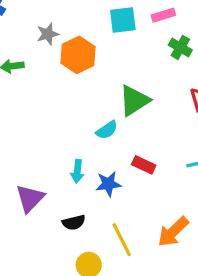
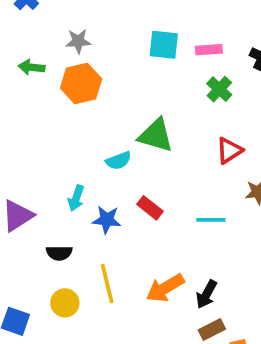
orange hexagon: (78, 55) -> (81, 83), moved
green triangle: (134, 101) -> (156, 135), turned 36

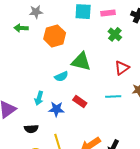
green arrow: (32, 67) -> (21, 28), moved
orange hexagon: (81, 83) -> (55, 36), moved
cyan line: (211, 220) -> (113, 96), moved

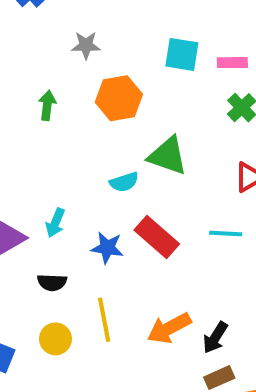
green arrow: (21, 28) -> (47, 105), moved, turned 88
cyan arrow: (39, 98) -> (55, 223), moved
red rectangle: (80, 102) -> (157, 237), size x1.5

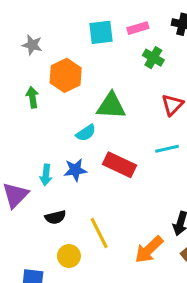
gray star: (86, 45) -> (32, 45), turned 30
green arrow: (47, 105) -> (32, 97), moved
blue star: (107, 248) -> (75, 170), moved
orange arrow: (169, 328) -> (149, 250), moved

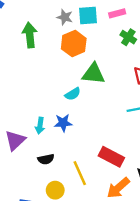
gray star: (32, 45) -> (65, 17), moved
orange hexagon: (66, 75) -> (74, 44), moved
green arrow: (32, 97) -> (30, 35), moved, size x1.5
red rectangle: (120, 165) -> (111, 157), moved

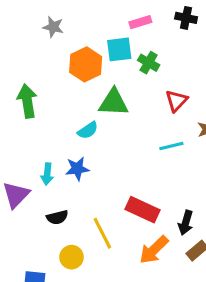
cyan square: (88, 16) -> (119, 49), moved
gray star: (65, 17) -> (53, 27), moved
green arrow: (30, 35) -> (27, 101), moved
green cross: (128, 37) -> (149, 63), moved

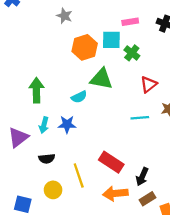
green arrow: (27, 101) -> (36, 90), moved
orange arrow: (154, 250) -> (115, 193), turned 30

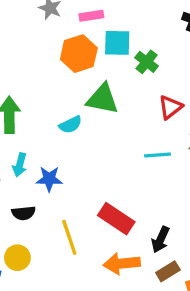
pink rectangle: (130, 22) -> (91, 16), moved
blue star: (67, 124) -> (49, 179), moved
yellow circle: (53, 190) -> (17, 258), moved

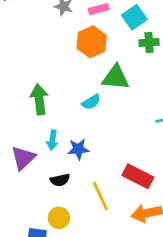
cyan square: (117, 43) -> (134, 17), moved, turned -30
green cross: (147, 62) -> (149, 43), turned -36

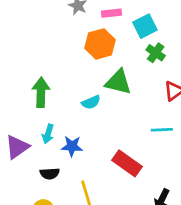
green cross: (149, 43) -> (156, 53), turned 30
red rectangle: (138, 176) -> (127, 163), moved

